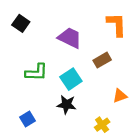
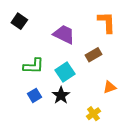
black star: (66, 105) -> (61, 95), turned 30
blue square: (28, 119) -> (35, 95), moved

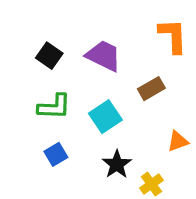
black square: (19, 21) -> (49, 56), moved
black star: (61, 95) -> (117, 164), moved

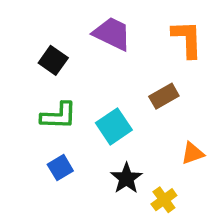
purple trapezoid: (104, 56) -> (112, 34), moved

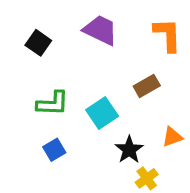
black square: (53, 60) -> (38, 43), moved
black star: (126, 178) -> (129, 150), moved

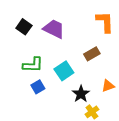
purple trapezoid: (100, 30) -> (54, 29), moved
blue square: (54, 150) -> (38, 87), moved

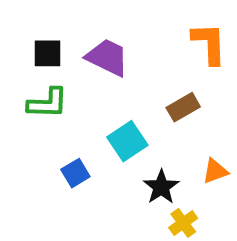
black square: (24, 27) -> (48, 53), turned -35
green L-shape: (33, 65) -> (48, 103), moved

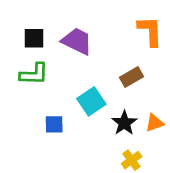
blue square: (75, 173) -> (54, 124), turned 30
black star: (161, 187) -> (124, 123), moved

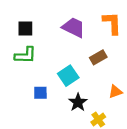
purple trapezoid: (77, 41) -> (74, 27), moved
black star: (124, 123) -> (78, 102), moved

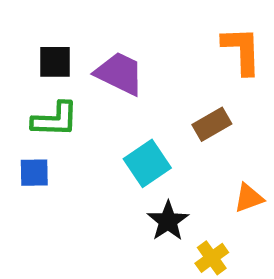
purple trapezoid: (74, 27) -> (120, 73), moved
blue square: (40, 93) -> (34, 173), moved

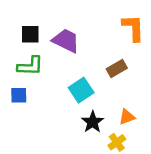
orange triangle: (249, 198) -> (127, 117), moved

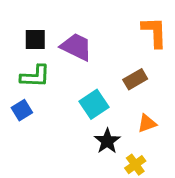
blue square: (19, 95) -> (22, 110), turned -30
orange triangle: (127, 117) -> (147, 123), moved

